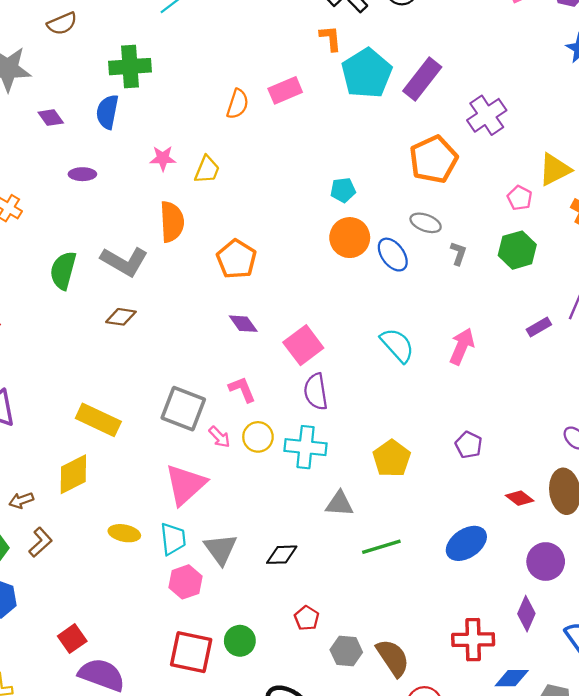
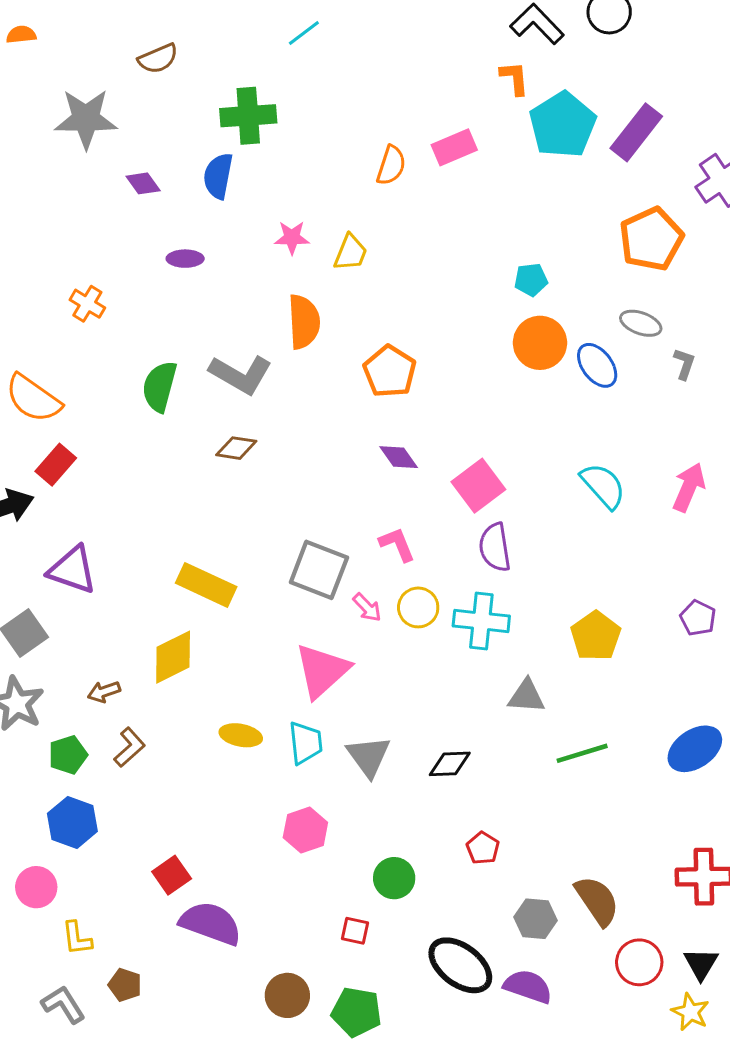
pink hexagon: (185, 582) -> (305, 830), moved
gray hexagon: (346, 651) -> (535, 919), moved
red square: (191, 652) -> (355, 931), moved, size x0.5

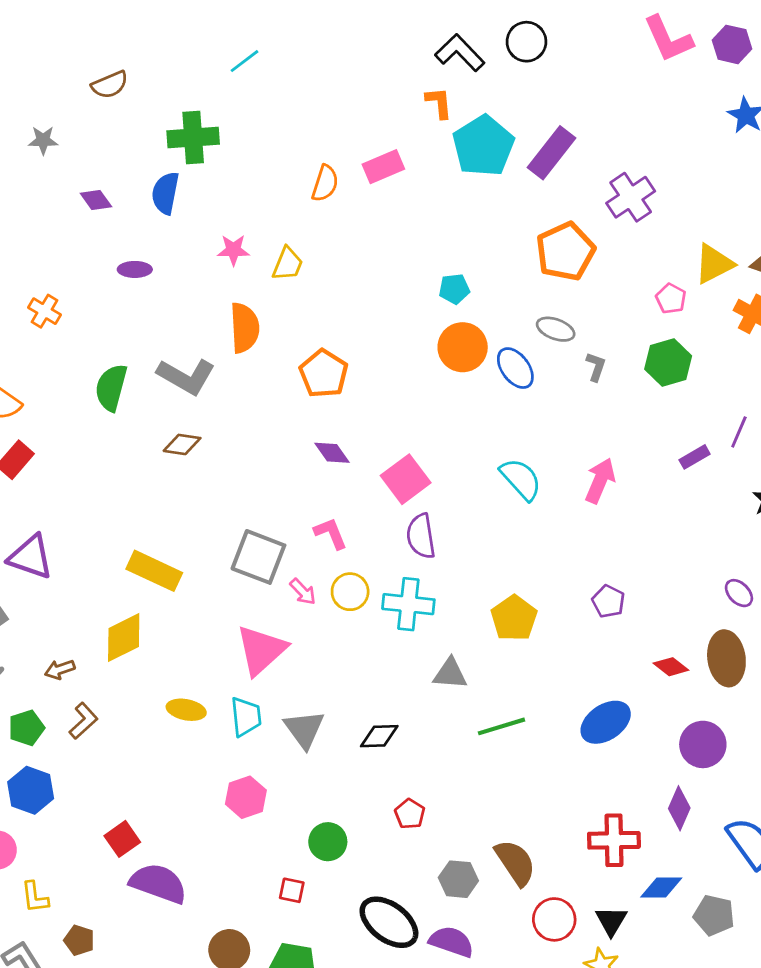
gray star: (86, 119) -> (43, 140), size x0.5

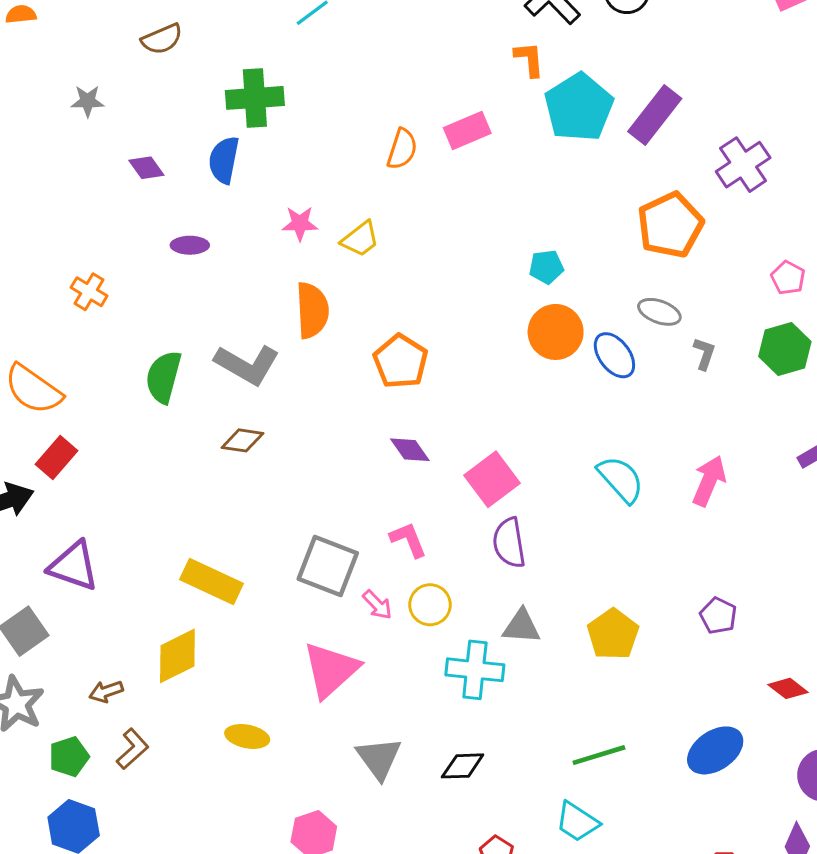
yellow trapezoid: (288, 264) -> (360, 239), turned 30
cyan cross: (408, 604) -> (475, 670), moved
gray triangle: (450, 674) -> (521, 626), moved
cyan trapezoid: (246, 717) -> (577, 822), moved, turned 129

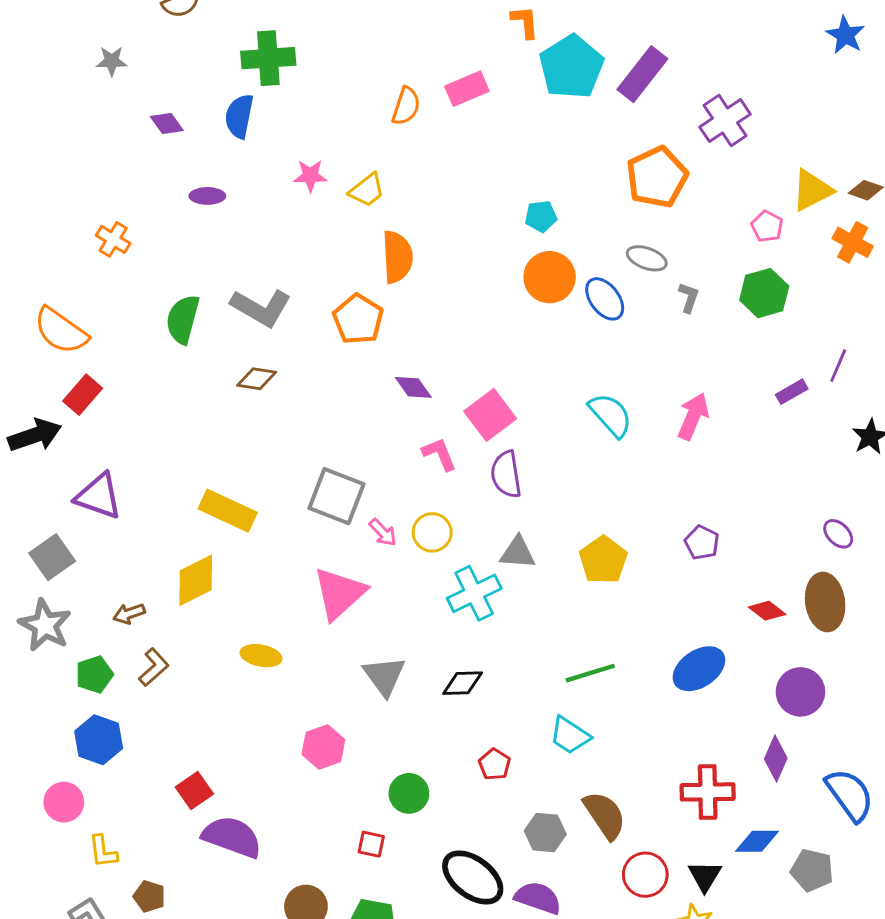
orange semicircle: (312, 310) -> (397, 257), moved
orange pentagon: (401, 361) -> (358, 319), moved
pink L-shape: (408, 540) -> (439, 454), moved
cyan cross: (475, 670) -> (474, 593), turned -32

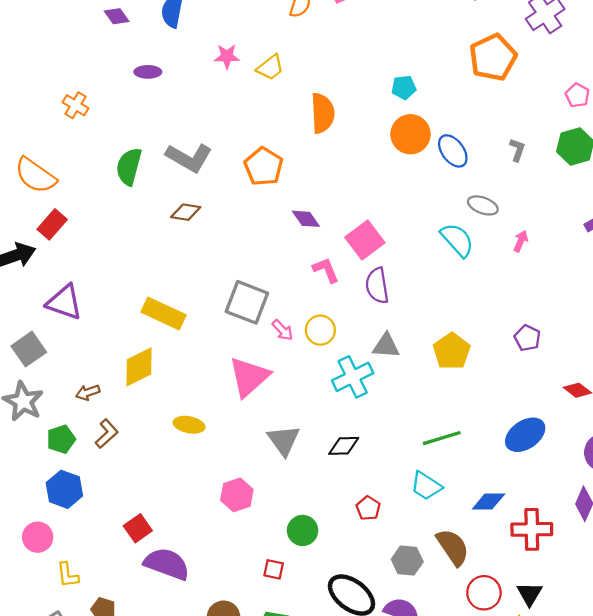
orange semicircle: (397, 257) -> (323, 113), moved
gray ellipse: (647, 258) -> (483, 205), moved
pink arrow: (693, 416) -> (521, 241), size x0.6
blue diamond: (757, 841) -> (488, 502), moved

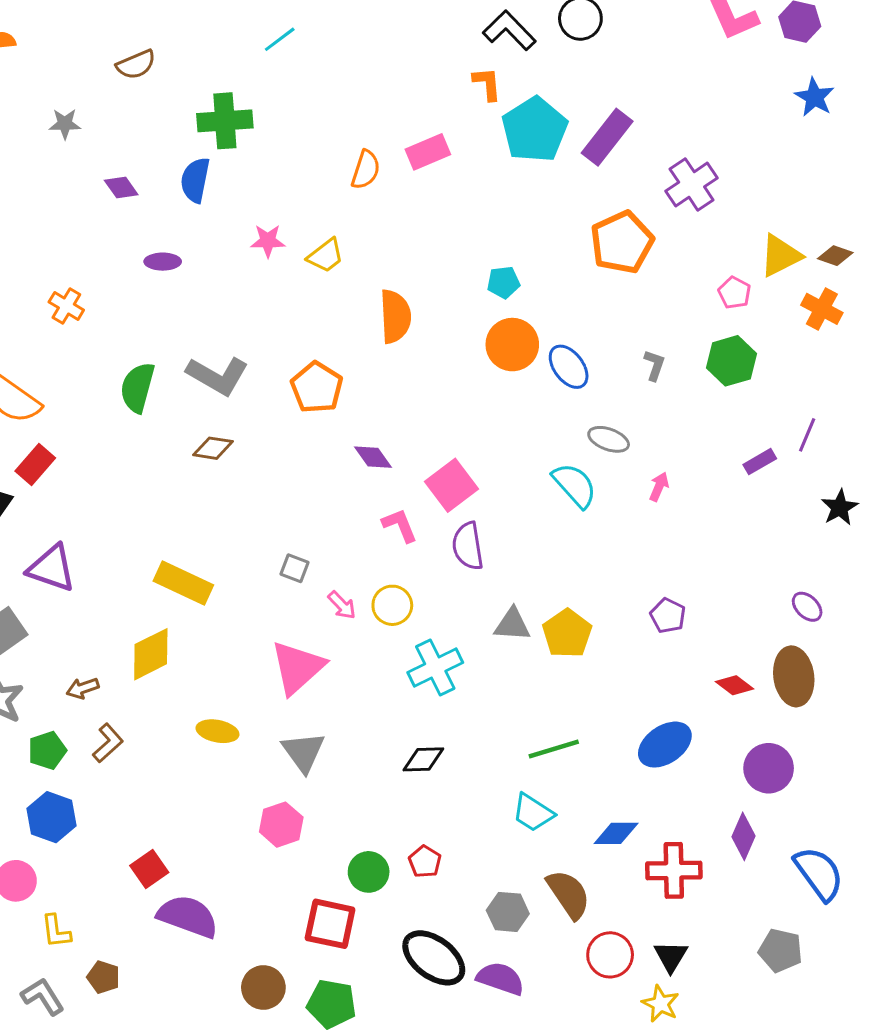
gray square: (247, 302) -> (295, 568), size x0.5
gray triangle: (386, 346) -> (512, 625), moved
gray triangle: (284, 440) -> (303, 752), moved
red pentagon: (368, 508) -> (425, 862), moved
red square: (274, 569) -> (330, 924), size x1.8

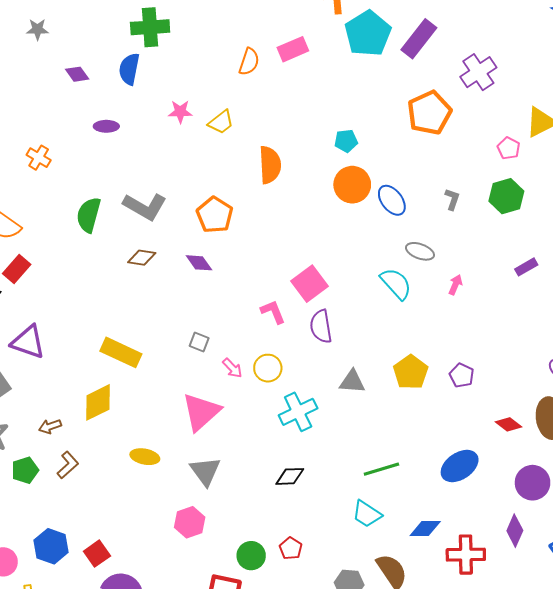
purple diamond: (373, 457) -> (199, 263), moved
yellow pentagon: (567, 633) -> (411, 372), moved
blue hexagon: (52, 817) -> (51, 546), moved

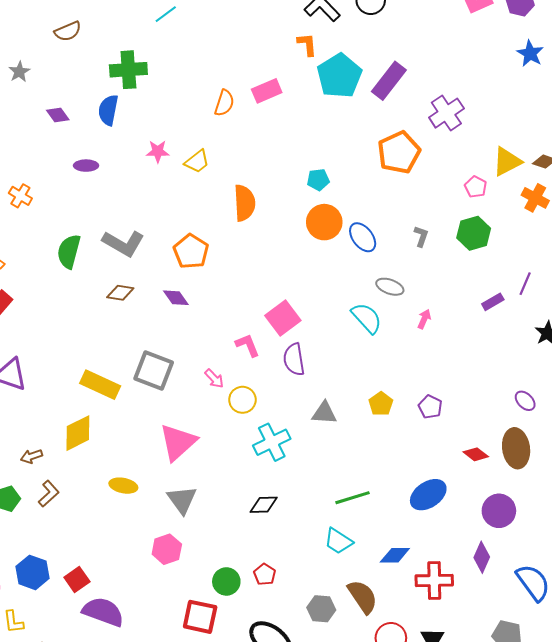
gray star: (38, 29) -> (19, 72), turned -30
gray square: (199, 342) -> (154, 370), moved, size x2.0
pink arrow: (232, 368) -> (214, 379), moved
yellow pentagon: (411, 372) -> (381, 404), size x0.7

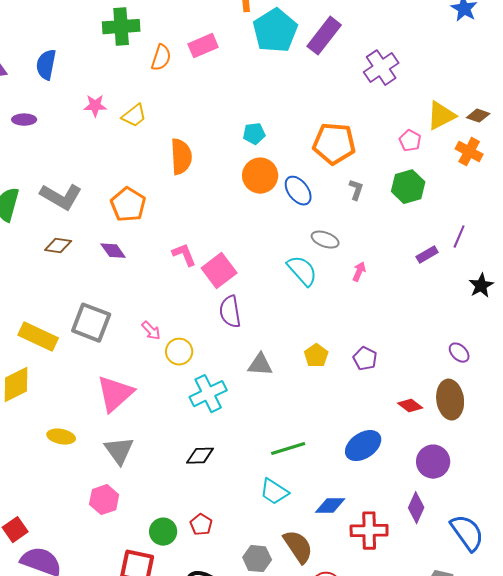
green cross: (128, 70) -> (121, 27), moved
orange pentagon: (399, 152) -> (334, 144), moved, turned 30
pink L-shape: (248, 345) -> (184, 255), moved

